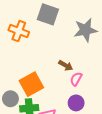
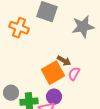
orange square: (31, 84) -> (53, 73), moved
purple circle: (76, 103) -> (54, 97), moved

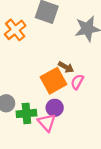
orange cross: (19, 28) -> (15, 30), turned 30

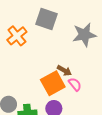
pink semicircle: (77, 82) -> (75, 84), turned 112

